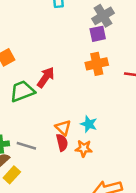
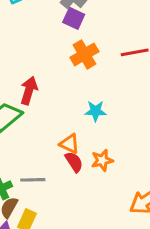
purple square: (98, 34) -> (74, 18), turned -35
cyan star: (89, 124) -> (95, 111), moved

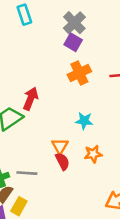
orange triangle: (69, 144) -> (60, 146), turned 30
orange star: (102, 160) -> (93, 154), moved

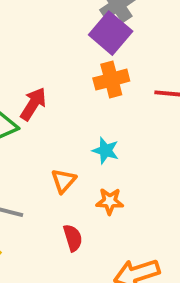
purple square: (73, 42) -> (111, 33), size x1.5
red semicircle: (62, 161) -> (73, 238), moved

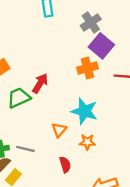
purple square: (111, 33) -> (101, 46), moved
cyan star: (106, 151) -> (84, 111), size x1.6

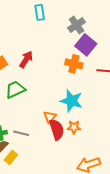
orange cross: (87, 68) -> (74, 64), turned 30
red arrow: (40, 83) -> (26, 59), moved
red semicircle: (65, 165) -> (57, 130), moved, size x1.5

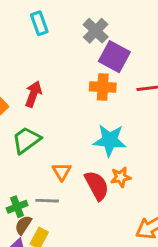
orange triangle: (50, 117) -> (62, 171), moved

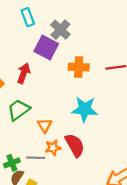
gray cross: (96, 31) -> (60, 30), moved
purple square: (114, 57) -> (46, 48), moved
orange triangle: (62, 171) -> (45, 125), moved
orange star: (121, 177) -> (53, 148), moved

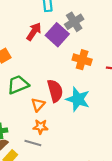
red arrow: (24, 73) -> (34, 32), moved
red semicircle: (75, 145) -> (55, 91), moved
gray line: (36, 158) -> (33, 143), moved

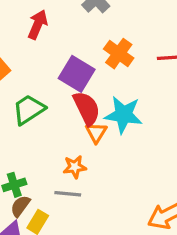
purple square: (57, 35) -> (77, 74), moved
orange cross: (82, 60) -> (119, 54), turned 30
orange triangle: (38, 105) -> (96, 133), moved

